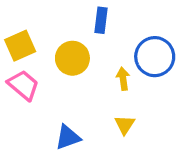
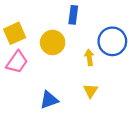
pink trapezoid: (23, 85) -> (17, 62), turned 85

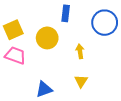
blue circle: (112, 41) -> (105, 23), moved
pink trapezoid: (17, 62) -> (15, 55), turned -105

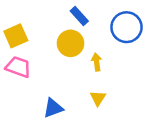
blue rectangle: (66, 13) -> (79, 16), turned -49
yellow circle: (47, 38) -> (71, 43), moved

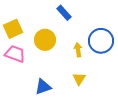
blue circle: (126, 27) -> (101, 41), moved
yellow circle: (71, 43) -> (45, 40), moved

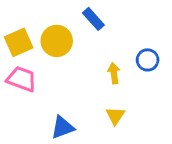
yellow circle: (45, 40) -> (57, 41), moved
blue circle: (101, 41) -> (148, 60), size x0.6

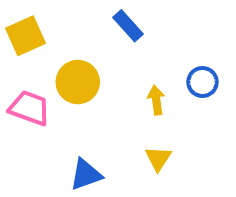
yellow circle: (57, 41) -> (78, 82), moved
yellow square: (19, 42) -> (25, 36), moved

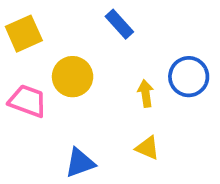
blue circle: (202, 82) -> (189, 77), size x1.4
yellow triangle: (158, 158) -> (147, 148), turned -40

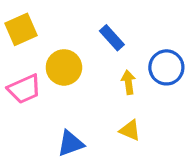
blue rectangle: (119, 24) -> (112, 38), moved
pink trapezoid: (28, 101) -> (24, 89), turned 136

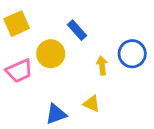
blue rectangle: (112, 38) -> (77, 30), moved
yellow triangle: (130, 130) -> (91, 104), moved

